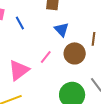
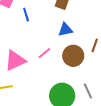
blue triangle: (62, 29) -> (65, 30), turned 49

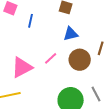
blue line: (26, 15) -> (30, 21), turned 32

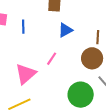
brown circle: (80, 60) -> (92, 58), moved

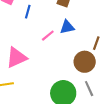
pink line: (52, 59) -> (48, 36), moved

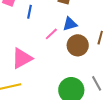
brown circle: (85, 62) -> (78, 45), moved

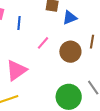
blue triangle: (70, 24) -> (70, 18), moved

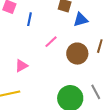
pink triangle: (16, 70) -> (21, 66), size x0.6

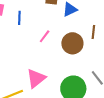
pink triangle: (21, 66) -> (36, 78), moved, size x1.5

